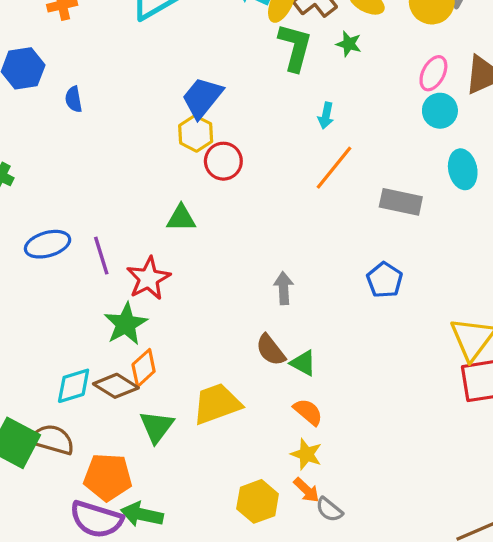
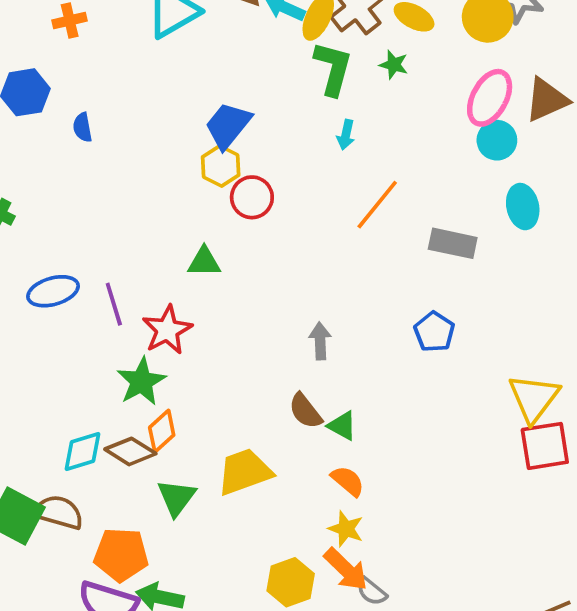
pink ellipse: (433, 73) -> (490, 98), size x1.4
cyan arrow: (326, 116) -> (346, 135), moved
orange arrow: (306, 490) -> (346, 569), size x1.5

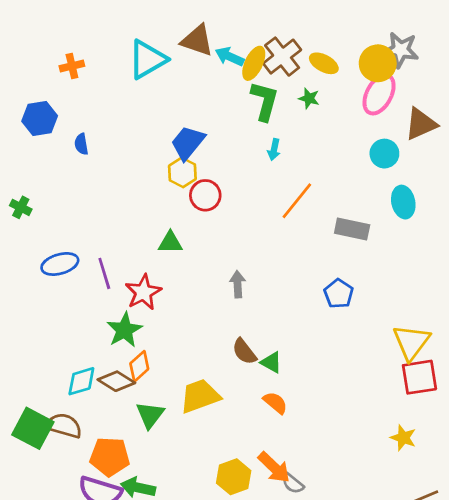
pink ellipse: (490, 98) -> (379, 94), moved
gray arrow: (320, 341) -> (238, 284), moved
yellow star: (346, 529) -> (403, 438), moved

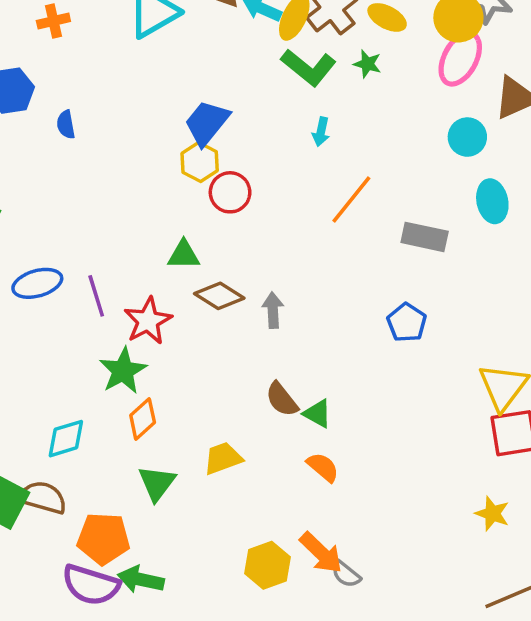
green L-shape: (265, 101) -> (309, 67), turned 114
brown diamond: (116, 381) -> (219, 296), moved
yellow trapezoid: (200, 396) -> (223, 458), size x0.7

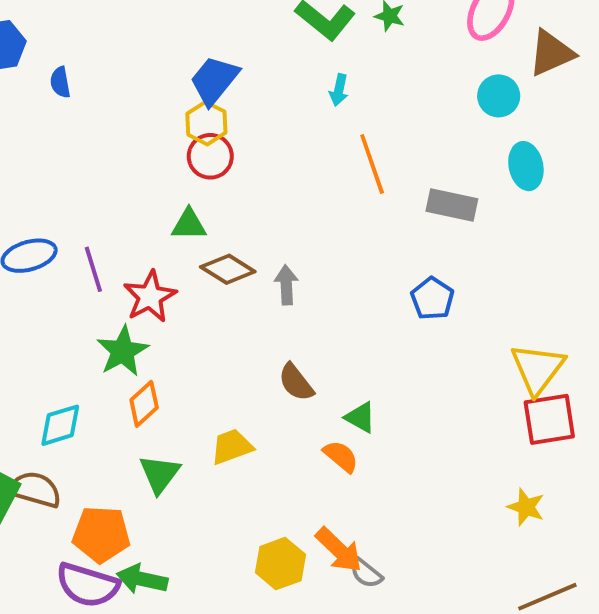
red circle: (230, 192) -> (210, 156), moved
orange line: (351, 199) -> (372, 164), turned -58
green triangle: (317, 414) -> (360, 417), moved

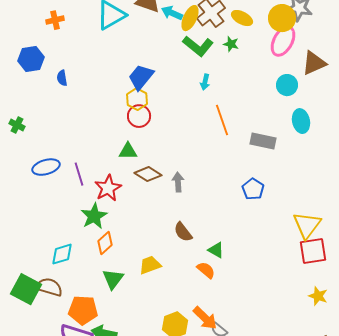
yellow star: (526, 507) -> (318, 296), moved

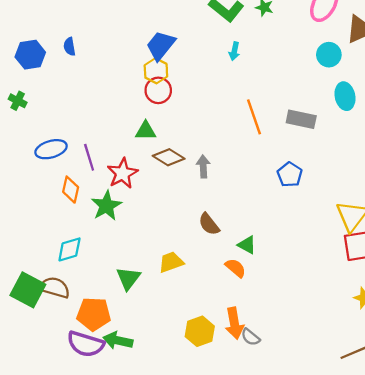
blue hexagon: (31, 59) -> (30, 55), moved
orange line: (222, 120) -> (254, 117), moved
orange diamond: (105, 243) -> (71, 190), moved, turned -35
orange arrow: (205, 318) -> (234, 323), turned 36

